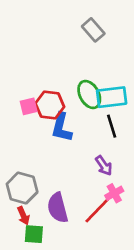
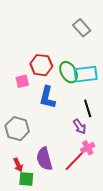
gray rectangle: (93, 30) -> (82, 28), moved
red hexagon: (50, 105) -> (41, 65), moved
black line: (112, 126) -> (88, 108), moved
gray hexagon: (22, 188) -> (17, 129), moved

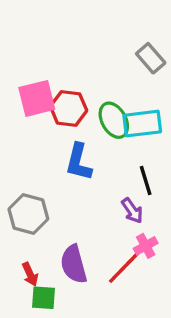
gray rectangle: (82, 28) -> (151, 58), moved
pink square: (22, 81) -> (37, 98), moved, size x1.6

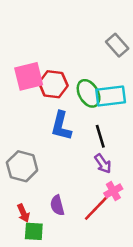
black line: (146, 180) -> (100, 136), moved
purple semicircle: (74, 264) -> (57, 205), size x0.7

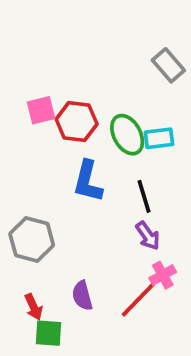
pink square: (29, 76) -> (41, 110), size x0.7
cyan rectangle: (111, 96) -> (159, 138), size x0.7

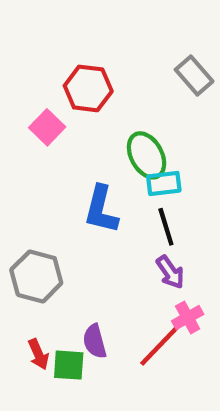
pink square: (41, 110) -> (47, 127), turned -32
red hexagon: (77, 122) -> (88, 88), moved
cyan rectangle: (159, 138) -> (164, 184), moved
green square: (49, 333) -> (69, 365), moved

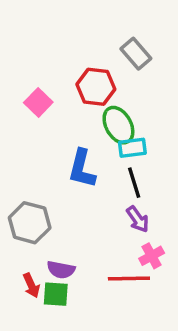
gray rectangle: (194, 75) -> (136, 54), moved
red hexagon: (88, 88) -> (96, 87), moved
purple semicircle: (95, 341) -> (61, 270), moved, turned -64
red line: (159, 346) -> (129, 278), turned 45

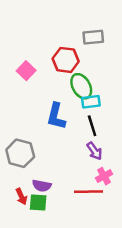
gray rectangle: (136, 54) -> (93, 37), turned -54

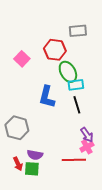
purple arrow: (94, 151) -> (87, 135), moved

